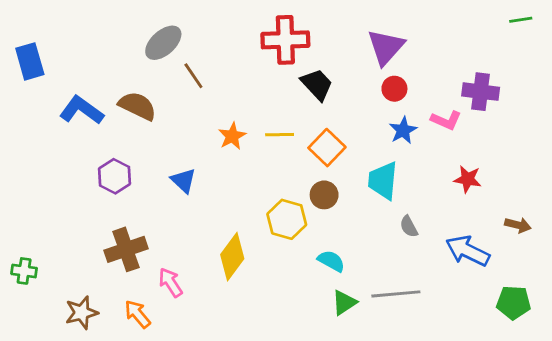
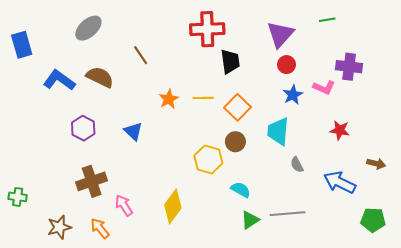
green line: (521, 20) -> (327, 20), moved
gray ellipse: (163, 43) -> (88, 28), moved
black trapezoid: (317, 84) -> (230, 61), turned 35
yellow diamond: (232, 257) -> (173, 206), moved

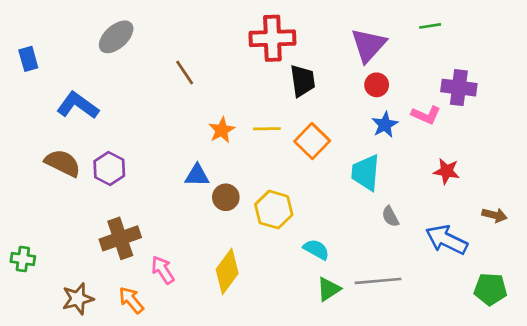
blue rectangle: (22, 45) -> (28, 59), size x0.7
brown semicircle: (100, 77) -> (63, 163), moved
blue triangle: (133, 131) -> (197, 175), moved, turned -42
brown circle: (235, 142) -> (226, 197), moved

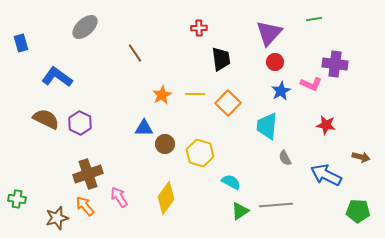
red cross: (272, 38) -> (199, 28), size x0.5
green cross: (23, 259) -> (17, 199), moved
orange arrow: (131, 300) -> (85, 206), moved

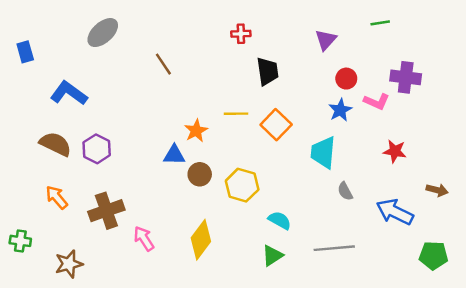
purple triangle: (269, 33) -> (326, 40), size x0.7
red circle: (275, 62) -> (346, 79), moved
orange star: (162, 95) -> (196, 131), moved
orange arrow: (85, 206) -> (57, 197), moved
green triangle: (240, 211) -> (272, 255), moved

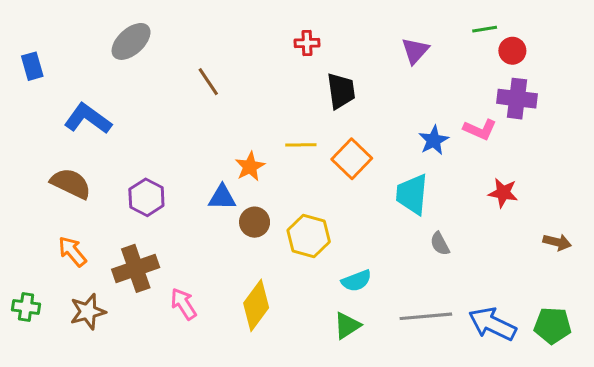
red circle: (346, 79) -> (512, 51), moved
purple hexagon: (97, 149) -> (146, 197), moved
blue arrow: (395, 212) -> (492, 324), moved
cyan semicircle: (280, 220) -> (356, 281), turned 130
brown star: (69, 264) -> (88, 312), moved

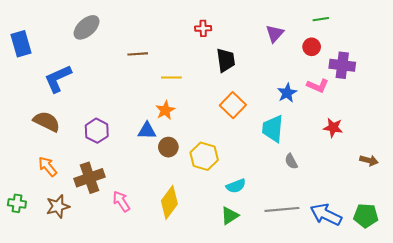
red circle: (512, 51) -> (312, 47), moved
blue rectangle: (32, 66) -> (21, 44), size x1.4
brown line: (208, 82) -> (138, 54), turned -60
blue L-shape: (88, 119) -> (58, 79), turned -60
yellow line: (301, 145) -> (171, 78), moved

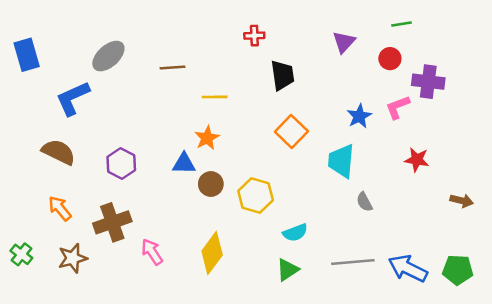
gray ellipse: (87, 27) -> (108, 56), moved
pink L-shape: (318, 86) -> (398, 107), turned 135
green cross: (17, 203) -> (21, 254), turned 30

